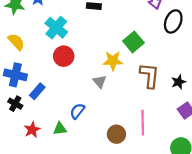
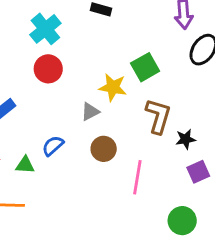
gray triangle: (100, 82) -> (90, 112), turned 32
black star: (179, 82) -> (186, 139), moved
brown circle: (116, 134) -> (104, 149), moved

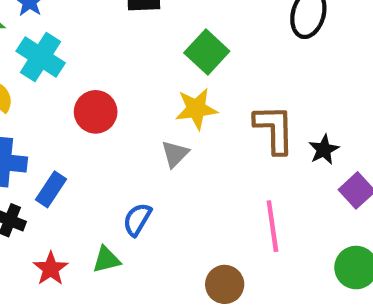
cyan cross: (45, 29) -> (41, 57), moved
green square: (145, 67) -> (207, 52), moved
brown circle: (104, 149) -> (225, 284), moved

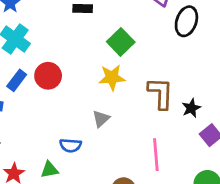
gray triangle: (175, 154) -> (101, 119), moved
blue rectangle: (51, 189) -> (17, 80), moved
blue semicircle: (137, 219) -> (70, 145), turned -120

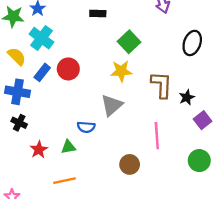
black ellipse: (186, 21) -> (192, 43), moved
gray triangle: (101, 119) -> (112, 105), size x1.5

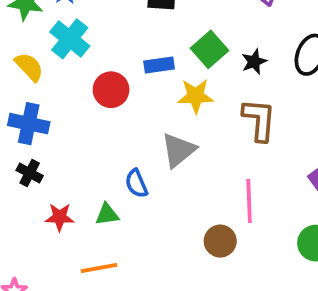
blue rectangle: (42, 72) -> (159, 65), moved, turned 42
black star: (187, 97) -> (254, 62), moved
blue semicircle: (86, 127) -> (136, 183), turned 60
red star: (39, 150) -> (60, 217), turned 30
brown circle: (130, 164) -> (220, 241), moved

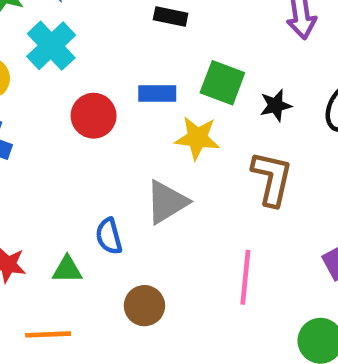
green square: (209, 49) -> (222, 83), turned -36
brown circle: (220, 241) -> (144, 306), moved

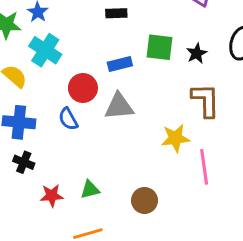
yellow star: (197, 138) -> (175, 138), moved
gray triangle: (167, 202) -> (119, 106), moved, turned 40
blue semicircle: (109, 236) -> (68, 119), moved

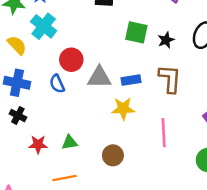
blue rectangle: (120, 64) -> (131, 80), moved
yellow star: (175, 138) -> (123, 109), moved

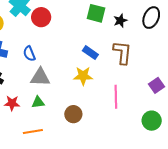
red circle: (71, 60) -> (41, 17), moved
gray triangle: (99, 77) -> (40, 77), moved
blue rectangle: (131, 80) -> (90, 53), turned 42

